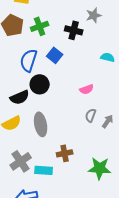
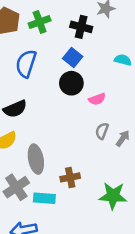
blue square: (55, 55) -> (73, 57), moved
black circle: (40, 84) -> (71, 83), moved
gray ellipse: (41, 124) -> (36, 159), moved

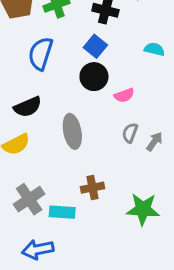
gray ellipse: (36, 159) -> (72, 131), moved

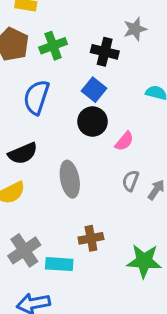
pink semicircle: (124, 95) -> (124, 141), turned -30

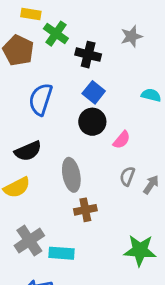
green cross: (53, 46) -> (56, 34), moved, turned -35
black cross: (105, 52) -> (88, 55), moved
brown cross: (91, 238) -> (85, 210), moved

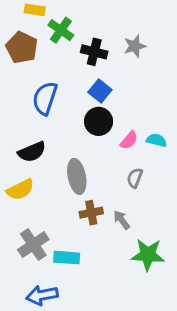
gray star: (131, 36) -> (135, 46), moved
cyan semicircle: (151, 95) -> (156, 140), moved
gray arrow: (151, 185) -> (122, 220), moved, turned -72

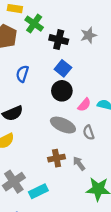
blue semicircle: (45, 98) -> (22, 74), size x0.7
gray ellipse: (77, 176) -> (63, 125), moved, turned -55
gray semicircle: (135, 178) -> (89, 132), turned -40
cyan rectangle: (67, 258) -> (38, 191), turned -30

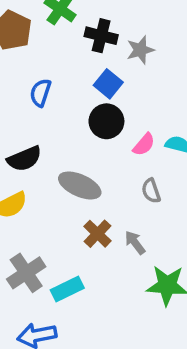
gray star: (89, 35) -> (140, 50), moved
gray ellipse: (63, 125) -> (80, 185), moved
brown cross: (57, 158) -> (98, 234), turned -35

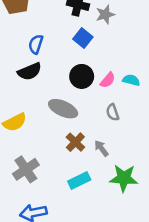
black circle: (106, 121) -> (82, 76), moved
black semicircle: (24, 159) -> (30, 71), moved
cyan rectangle: (67, 289) -> (79, 181), moved

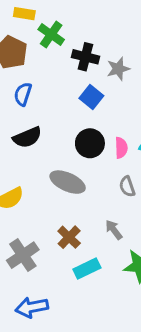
blue semicircle: (36, 44) -> (23, 94), moved
pink semicircle: (108, 80) -> (121, 148), turned -42
brown cross: (75, 142) -> (69, 237), moved

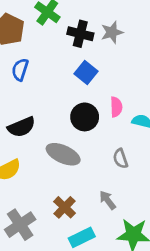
gray star: (118, 69) -> (112, 32), moved
black semicircle: (27, 137) -> (21, 127), moved
pink semicircle: (121, 148) -> (116, 107), moved

